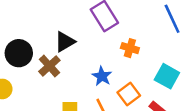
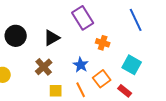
black circle: (19, 53) -> (16, 36), moved
brown cross: (49, 66) -> (44, 67), moved

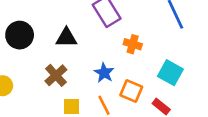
black triangle: (52, 38) -> (66, 38), turned 30
orange square: (102, 79) -> (131, 91), turned -30

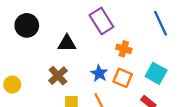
black circle: (20, 35) -> (27, 25), moved
orange square: (131, 91) -> (123, 78), moved

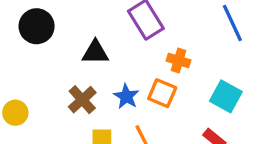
blue star: (99, 73) -> (126, 96), moved
orange square: (123, 78) -> (162, 93), moved

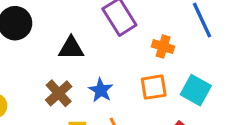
orange cross: (179, 60) -> (163, 47), moved
orange square: (162, 93) -> (154, 87), moved, turned -32

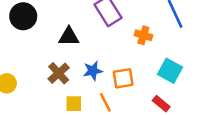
orange square: (154, 87) -> (123, 78), moved
blue star: (101, 90) -> (93, 71), turned 30

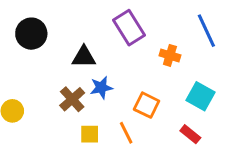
blue star: (93, 71) -> (101, 88), moved
orange square: (123, 78) -> (147, 105), turned 35

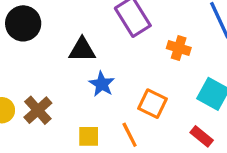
blue star: (101, 88) -> (102, 84), turned -30
brown cross: (72, 99) -> (38, 110), moved

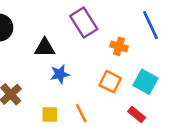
blue star: (102, 84) -> (60, 74), turned 30
orange square: (152, 104) -> (110, 82), moved

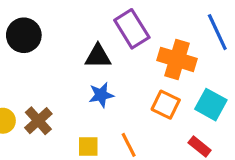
orange cross: (119, 46) -> (177, 59), size x1.6
black triangle: (45, 48) -> (98, 56), moved

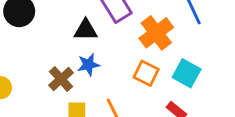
orange cross: (177, 59) -> (156, 33), turned 36
brown cross: (38, 121) -> (61, 79), moved

